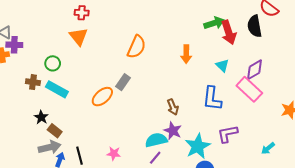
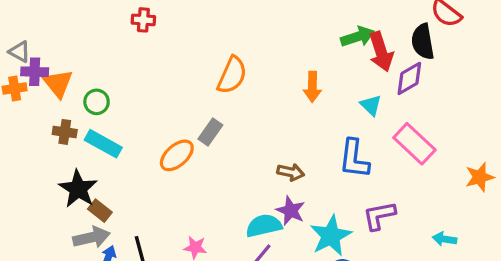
orange triangle: (79, 37) -> (58, 83), moved
purple diamond: (255, 70) -> (409, 78), moved
brown arrow: (173, 107) -> (291, 172), turned -56
black star: (41, 117) -> (78, 189), size x1.6
cyan arrow: (268, 148) -> (445, 239), turned 48

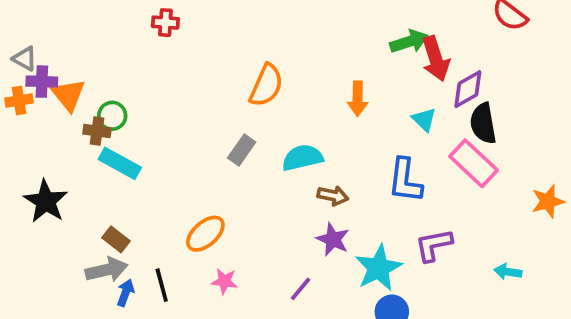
black semicircle: (423, 42) -> (483, 123), moved
brown cross: (65, 132) -> (97, 131), moved
orange ellipse: (177, 155) -> (205, 234), moved
black star: (78, 189) -> (46, 201), moved
cyan semicircle: (264, 226) -> (302, 158), moved

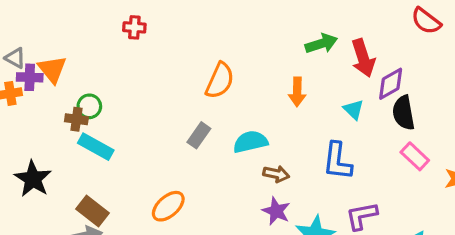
green arrow: (409, 42) -> (321, 44), moved
orange triangle: (68, 95) -> (52, 69), moved
pink rectangle: (474, 163) -> (415, 156), moved, size x0.7
brown rectangle: (116, 239) -> (93, 211), size x1.4

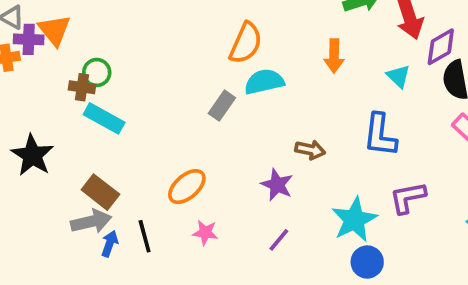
cyan semicircle: (250, 142) -> (264, 82), moved
purple star: (276, 211) -> (277, 185), moved

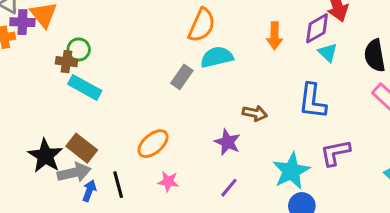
purple diamond: (441, 47) -> (317, 28), moved
black star: (32, 155) -> (45, 156), moved

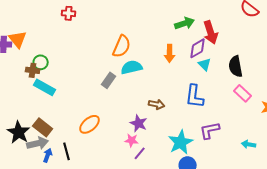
pink star: (168, 182) -> (132, 140), moved

